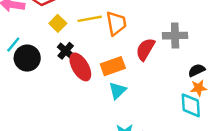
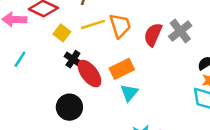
gray cross: (175, 36) -> (180, 31), turned -30
red semicircle: (145, 49) -> (153, 35), moved
black circle: (27, 58) -> (69, 107), moved

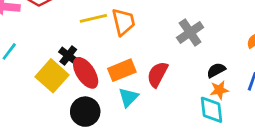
yellow square: (62, 33) -> (52, 76), moved, size x1.6
red semicircle: (153, 35) -> (157, 74), moved
black circle: (69, 107) -> (85, 112), moved

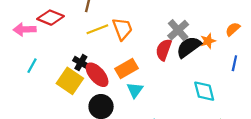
black semicircle: (216, 70) -> (189, 47), moved, size x1.6
red semicircle: (157, 74) -> (164, 50), moved
orange star: (219, 90) -> (208, 41), moved

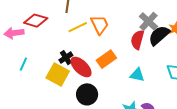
black cross: (81, 63) -> (66, 58), turned 32
cyan triangle: (135, 90) -> (137, 75), moved, turned -49

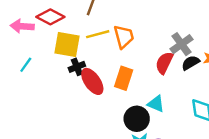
black semicircle: (159, 35) -> (191, 63), size x0.7
orange rectangle: (106, 59) -> (124, 78), turned -48
yellow square: (58, 75) -> (67, 45), moved, turned -30
black circle: (87, 94) -> (137, 119), moved

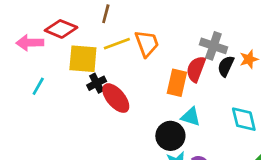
gray cross: (182, 44) -> (213, 46), turned -30
black semicircle: (191, 63) -> (226, 66), turned -30
orange rectangle: (124, 78) -> (177, 83), moved

